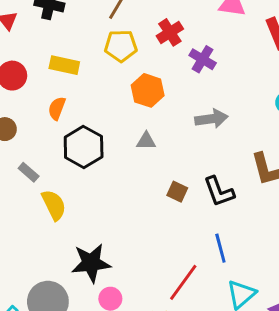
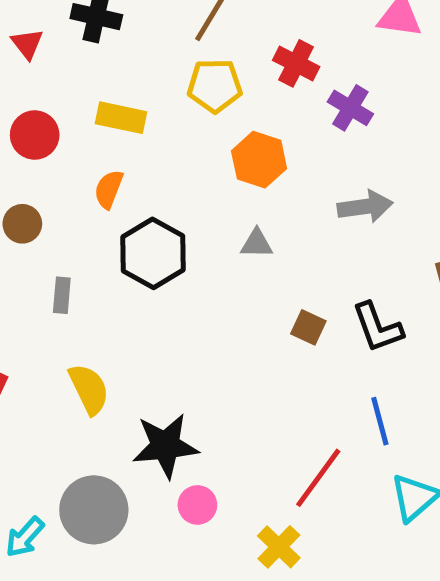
red cross: (170, 32) -> (296, 63), turned -30
gray rectangle: (29, 172) -> (62, 295), turned 54
yellow semicircle: (54, 205) -> (89, 389), moved

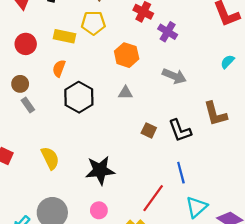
yellow pentagon: (215, 86) -> (93, 23), moved
gray arrow: (365, 207) -> (174, 76), turned 30
gray rectangle: (62, 295) -> (28, 105), moved, turned -40
black star: (165, 446) -> (100, 170), moved

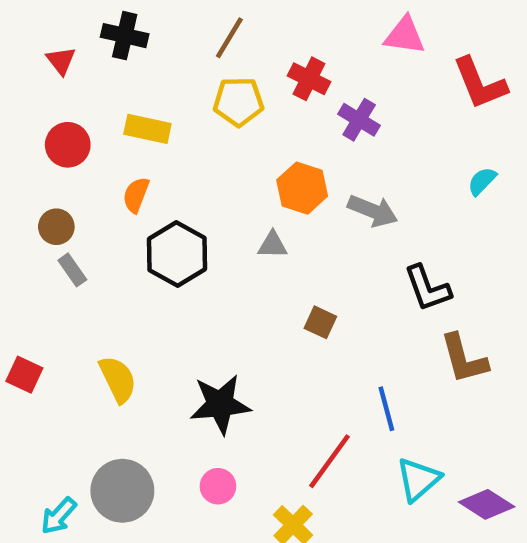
yellow pentagon: (93, 23) -> (238, 102), moved
orange hexagon: (127, 55) -> (302, 188), moved
brown L-shape: (215, 114) -> (464, 359), moved
black L-shape: (180, 130) -> (427, 288), moved

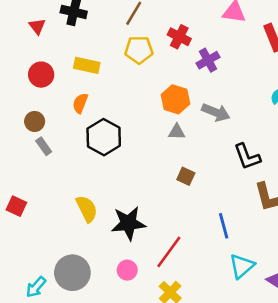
purple cross: (359, 120) -> (208, 60), turned 30
gray triangle: (273, 245) -> (177, 132), moved
yellow semicircle: (118, 379) -> (87, 209), moved
red line: (329, 461) -> (169, 252), moved

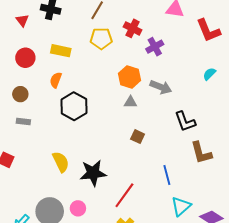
gray rectangle: (44, 146) -> (23, 121), moved, turned -48
pink circle: (127, 270) -> (78, 208), moved

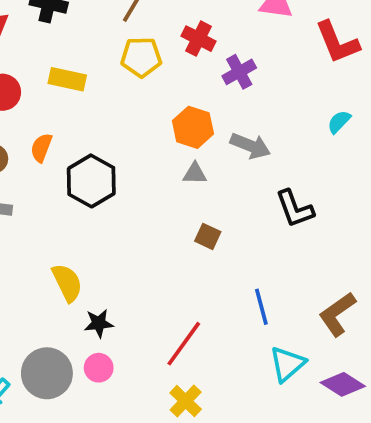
orange semicircle: (56, 80) -> (41, 148), moved
brown L-shape: (201, 153) -> (337, 314), moved, turned 70
black star: (93, 173) -> (99, 323), moved, size x0.6

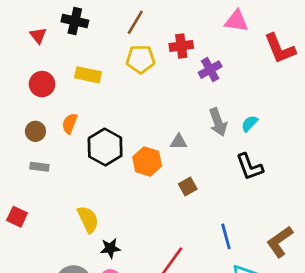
red cross: (199, 39) -> (181, 46), turned -35
cyan semicircle: (339, 122) -> (250, 123), moved
orange hexagon: (193, 127) -> (147, 162), moved
gray arrow: (250, 146) -> (218, 122), turned 48
brown square: (208, 236) -> (188, 186), turned 36

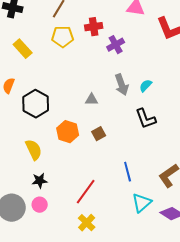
yellow rectangle: (88, 75) -> (23, 49), turned 36
orange hexagon: (147, 162) -> (68, 132), moved
yellow semicircle: (88, 219) -> (34, 150), moved

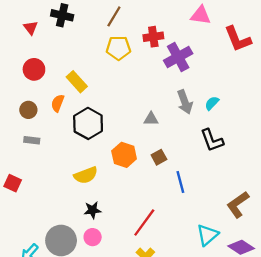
purple cross: (116, 45) -> (178, 57), size x1.4
yellow rectangle: (23, 49) -> (77, 82), moved
yellow semicircle: (34, 150) -> (86, 175), turned 95
blue line: (128, 172) -> (180, 182), moved

